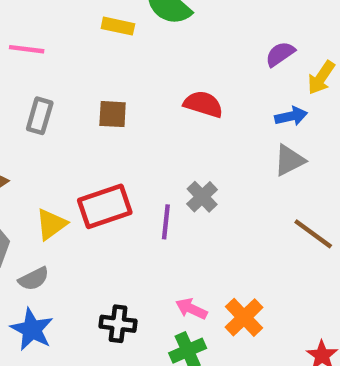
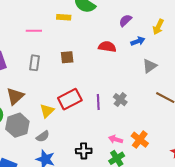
pink line: (27, 49) -> (34, 31), moved
purple semicircle: (280, 54) -> (125, 20), moved
blue arrow: (291, 116) -> (138, 41), moved
gray cross: (202, 197) -> (120, 100), moved

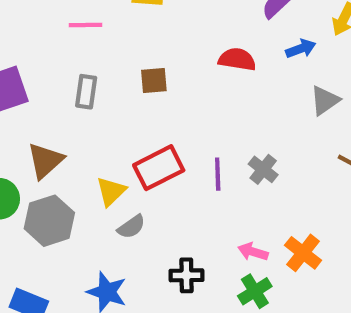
gray semicircle: (43, 136) -> (131, 227), moved

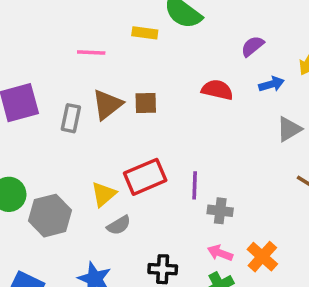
gray rectangle: (86, 92) -> (71, 118), moved
brown triangle: (45, 161) -> (107, 105), moved
gray cross: (263, 169) -> (220, 211), moved, turned -35

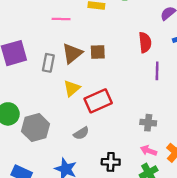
red semicircle: (217, 90) -> (145, 42), turned 72
purple line: (195, 185) -> (157, 71), moved
yellow triangle: (104, 194) -> (72, 88), moved

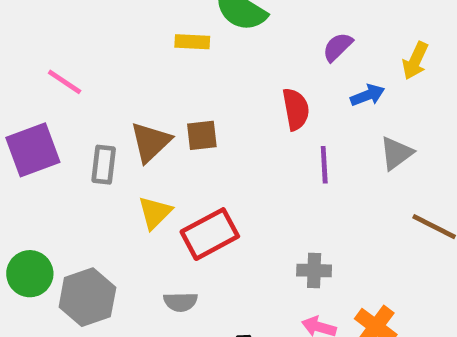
pink line: (61, 19) -> (65, 82), moved, turned 36
gray semicircle: (81, 133) -> (180, 302), turned 35

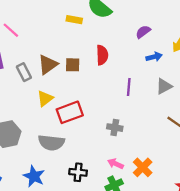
red semicircle: (296, 109) -> (102, 55), moved
gray rectangle: (104, 165) -> (24, 72), turned -42
gray cross: (314, 270) -> (115, 128), moved
gray semicircle: (180, 302) -> (51, 143), size x1.6

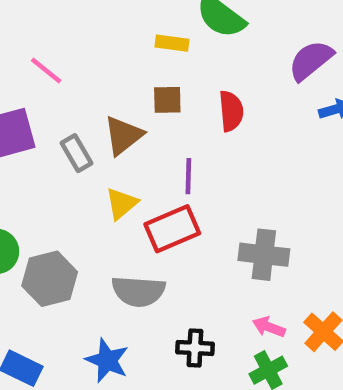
purple semicircle: (143, 32) -> (311, 60), size x1.5
brown square: (73, 65) -> (167, 100), moved
purple line: (129, 87) -> (188, 176), moved
gray cross: (115, 128) -> (264, 255), size x1.5

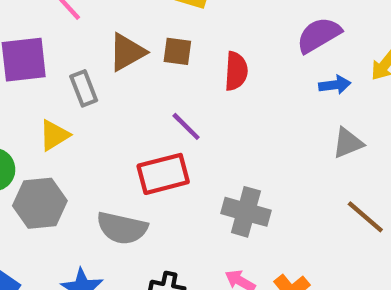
brown triangle: (123, 136) -> (127, 52), moved
purple line: (188, 176) -> (186, 126), turned -56
yellow triangle: (121, 204) -> (54, 135), moved

